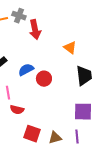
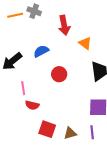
red arrow: (35, 30) -> (64, 25), moved
blue semicircle: (26, 70) -> (41, 51), moved

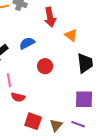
purple line: (92, 132) -> (78, 124), turned -64
brown triangle: (70, 133) -> (56, 125), turned -32

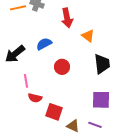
red square: (33, 121) -> (54, 112), moved
brown triangle: (56, 125) -> (73, 126), turned -48

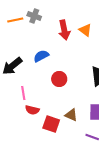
orange triangle: (88, 36) -> (85, 30), moved
brown triangle: (73, 126) -> (71, 115), moved

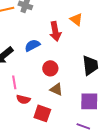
red arrow: (64, 30) -> (55, 31), moved
brown triangle: (71, 115) -> (56, 89), moved

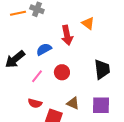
pink line: (14, 82) -> (37, 76), moved, turned 48
brown triangle: (56, 89) -> (73, 103), moved

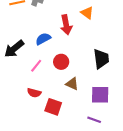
brown triangle: (73, 103) -> (72, 84), moved

